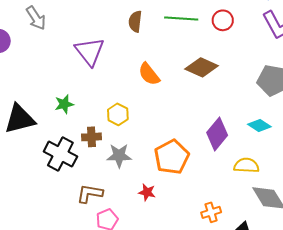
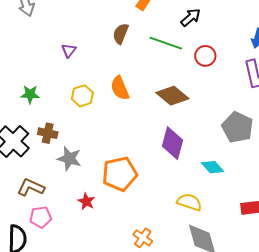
purple triangle: (90, 51) -> (69, 50), size x0.5
yellow hexagon: (118, 114) -> (82, 96), moved
purple diamond: (217, 134) -> (173, 143), moved, turned -40
orange cross: (211, 212) -> (143, 238), turned 36

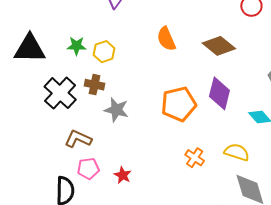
yellow hexagon: (82, 96) -> (104, 52), moved
orange pentagon: (120, 174) -> (179, 104), moved
red star: (86, 201) -> (123, 175), moved
orange cross: (143, 238) -> (195, 158), moved

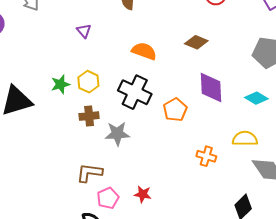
orange semicircle: (166, 39) -> (144, 51), turned 150
brown diamond: (219, 46) -> (196, 42), size x0.7
black cross: (60, 93) -> (135, 92), moved
orange pentagon: (179, 104) -> (175, 110), size x0.7

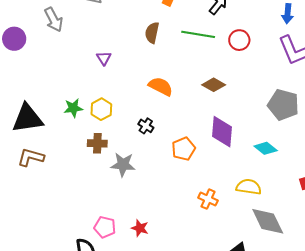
black cross: (135, 92) -> (146, 126), size x0.5
brown L-shape: (89, 173) -> (31, 157), moved
pink pentagon: (108, 198) -> (105, 227), turned 30

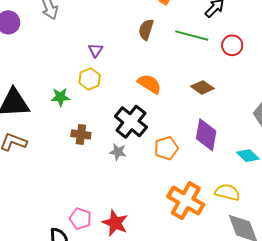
yellow hexagon: (101, 109) -> (90, 79), moved
black cross: (146, 126) -> (131, 122), size x2.0
gray star: (123, 165) -> (118, 152), moved, size x0.7
orange cross: (208, 199) -> (186, 201), size x1.8
red star: (140, 228) -> (115, 223), size x1.5

